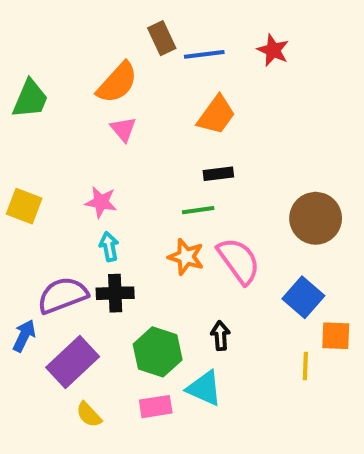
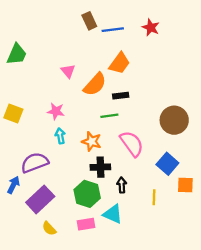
orange semicircle: (117, 83) -> (95, 84), moved
orange star: (186, 257) -> (92, 141), moved
black cross: (115, 293) -> (100, 167), moved
yellow line: (305, 366) -> (154, 197), moved

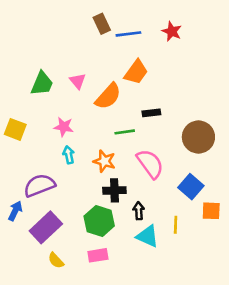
green trapezoid: (17, 54) -> (42, 84), moved
black rectangle: (121, 96) -> (151, 113), moved
cyan triangle: (113, 214) -> (148, 236), moved

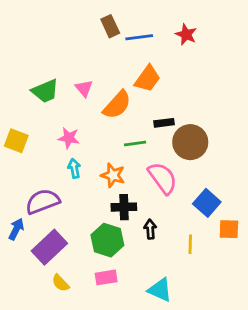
green trapezoid: (42, 84) -> (45, 91), turned 44
brown circle: (198, 137) -> (190, 142), moved
cyan triangle: (148, 236) -> (160, 290), moved

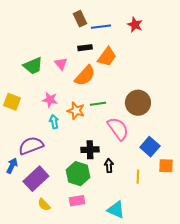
black rectangle: (164, 123) -> (85, 48), moved
orange star: (113, 175) -> (76, 111), moved

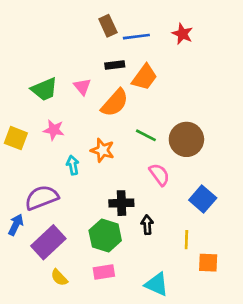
pink star: (50, 100) -> (54, 130), moved
green line: (98, 104) -> (146, 135), moved, turned 35
pink semicircle: (118, 129) -> (159, 175), size x0.7
orange square: (166, 166) -> (208, 263), moved

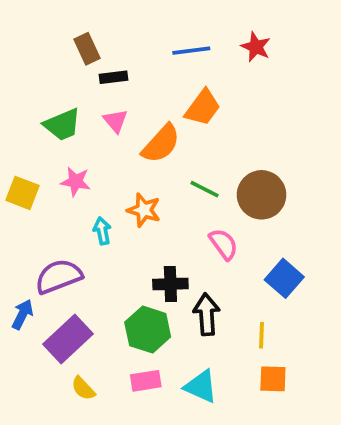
brown rectangle: (108, 26) -> (87, 49), moved
black rectangle: (115, 65) -> (114, 77), moved
black arrow: (147, 225) -> (207, 314), size x1.5
orange square: (208, 263) -> (273, 379), moved
cyan triangle: (157, 284) -> (201, 386), moved

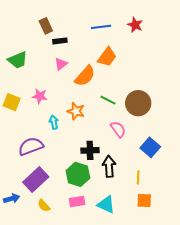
pink triangle: (115, 121) -> (61, 64), turned 32
green trapezoid: (62, 125) -> (18, 60), moved
blue arrow: (22, 314) -> (12, 199), moved, turned 49

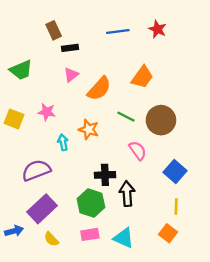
orange trapezoid: (107, 57) -> (142, 77), moved
yellow line: (138, 177) -> (176, 206), moved
orange square: (144, 201) -> (168, 233), turned 35

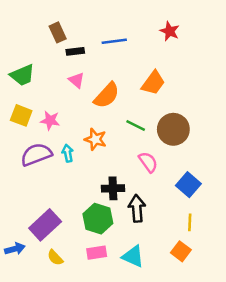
blue line: (118, 31) -> (114, 41), moved
pink triangle: (71, 75) -> (76, 80), turned -42
yellow square: (14, 119) -> (21, 115), moved
purple semicircle: (36, 170) -> (36, 154), moved

